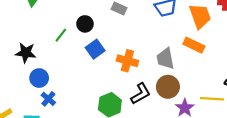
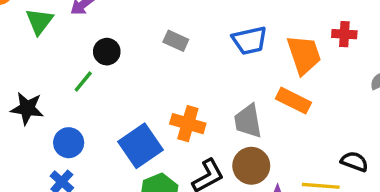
black circle: (85, 24) -> (107, 52), moved
blue square: (95, 49) -> (141, 146), moved, size x1.4
blue circle: (39, 78) -> (69, 143), moved

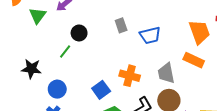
blue trapezoid: (250, 40) -> (150, 35), moved
gray rectangle: (176, 41) -> (121, 25), turned 48
blue square: (141, 146) -> (101, 90), size x0.7

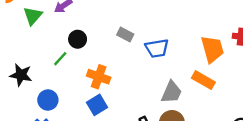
gray rectangle: (121, 25) -> (125, 35), turned -48
gray trapezoid: (166, 73) -> (171, 92), turned -150
orange cross: (130, 76) -> (99, 77), moved

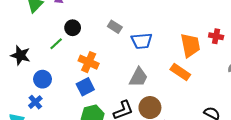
gray trapezoid: (171, 92) -> (138, 77), moved

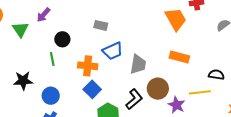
blue trapezoid: (142, 41) -> (113, 51), moved
green line: (56, 44) -> (52, 59), turned -40
orange rectangle: (180, 72) -> (179, 57), moved

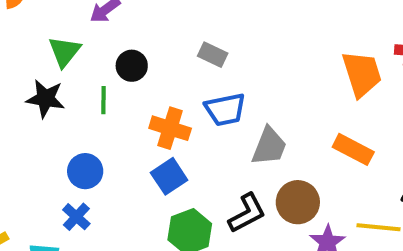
green triangle: (20, 29) -> (64, 52), moved
black star: (23, 81) -> (46, 99), moved

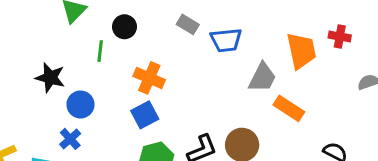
black star: (46, 99) -> (50, 78), moved
blue trapezoid: (225, 110) -> (226, 40), moved
gray trapezoid: (269, 146) -> (262, 77), moved

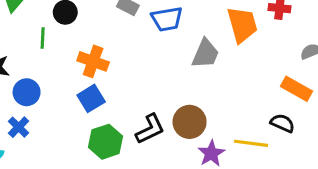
orange rectangle: (289, 108) -> (297, 89), moved

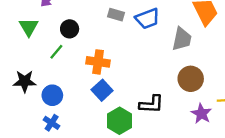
green line: (43, 38) -> (56, 52), turned 49
brown circle: (190, 122) -> (191, 79), moved
black L-shape: (150, 129) -> (151, 104), turned 40

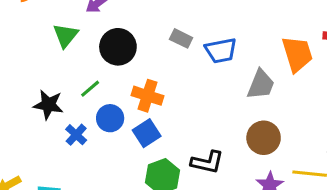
black circle: (70, 29) -> (118, 47), size x1.5
green line: (56, 52) -> (90, 89), moved
blue circle: (52, 95) -> (110, 118), moved
blue cross: (52, 123) -> (76, 135), moved

